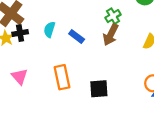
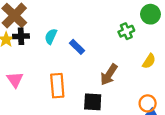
green cross: (113, 16) -> (126, 31), moved
brown arrow: (111, 35) -> (109, 75), moved

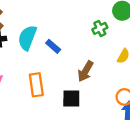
cyan semicircle: (51, 36) -> (27, 38), size x1.6

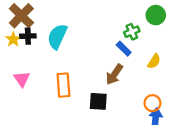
blue rectangle: (53, 46) -> (124, 49), moved

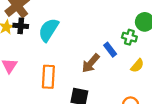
green cross: (132, 32) -> (129, 37), moved, turned 32
brown arrow: (114, 74) -> (91, 63), moved

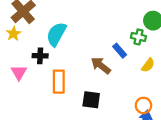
black cross: (21, 26) -> (40, 56), moved
brown arrow: (91, 63) -> (101, 65), turned 90

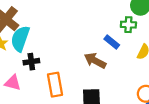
cyan semicircle: (56, 34) -> (20, 39), moved
pink triangle: (19, 73) -> (13, 83), turned -35

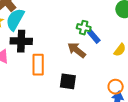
green cross: (128, 25) -> (84, 28), moved
black cross: (31, 62) -> (21, 41), size x1.5

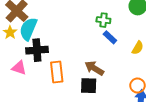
green cross: (84, 28) -> (103, 20), moved
brown arrow: (77, 50) -> (94, 68), moved

